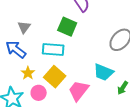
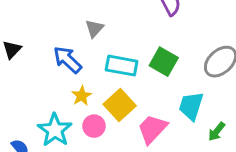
gray triangle: (24, 27) -> (94, 28), moved
green square: (67, 27) -> (164, 62), moved
cyan trapezoid: (103, 72) -> (191, 106), turned 80

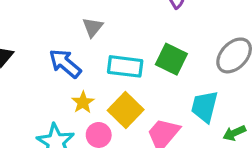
green arrow: (217, 132) -> (234, 133), turned 30

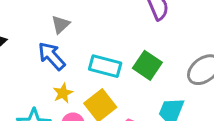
gray triangle: (93, 27) -> (61, 24), moved

